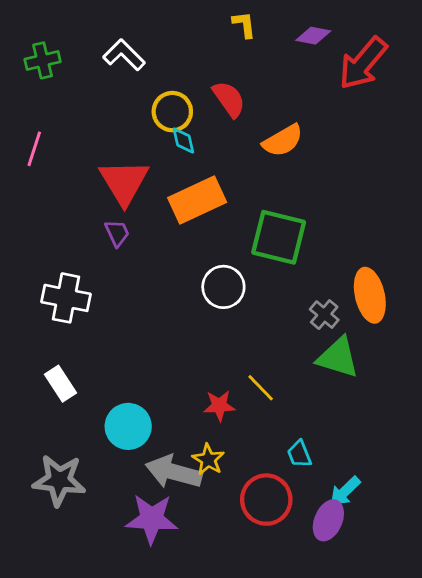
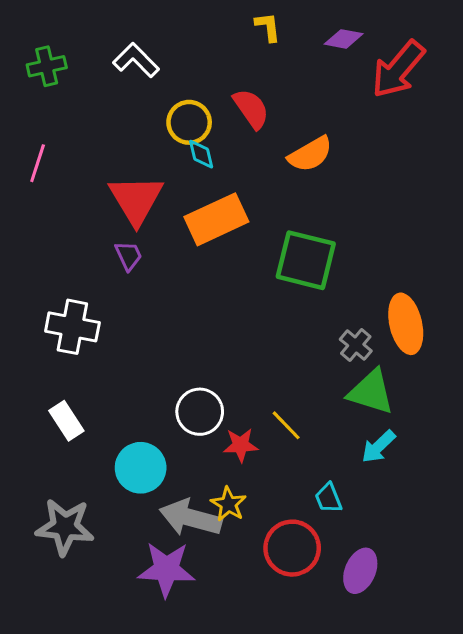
white circle: (223, 287) -> (200, 412), moved
cyan arrow: (345, 491) -> (378, 447), moved

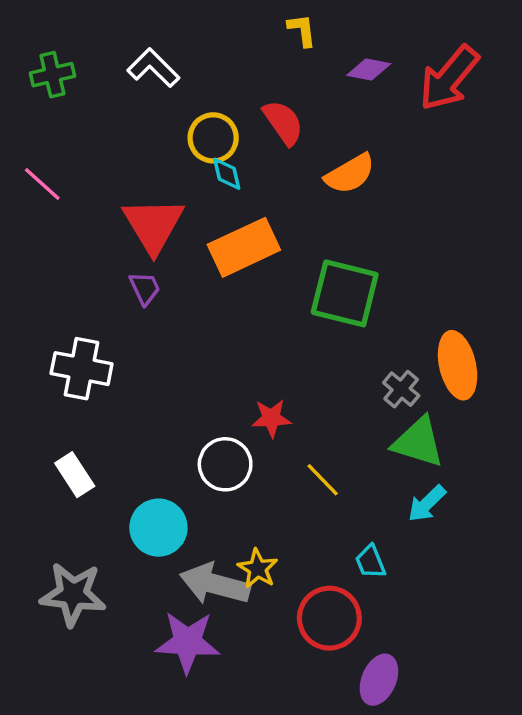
purple diamond: (344, 39) -> (369, 70), moved
pink line: (38, 163) -> (42, 184), turned -66
red star: (241, 445) -> (271, 418), moved
purple ellipse: (360, 571) -> (379, 680), moved

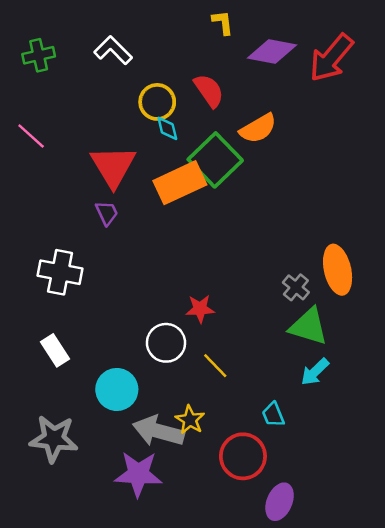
purple diamond: (369, 70) -> (272, 51), size x1.5
green square: (345, 293) -> (215, 160), moved, turned 32
yellow line: (323, 480) -> (215, 366), moved

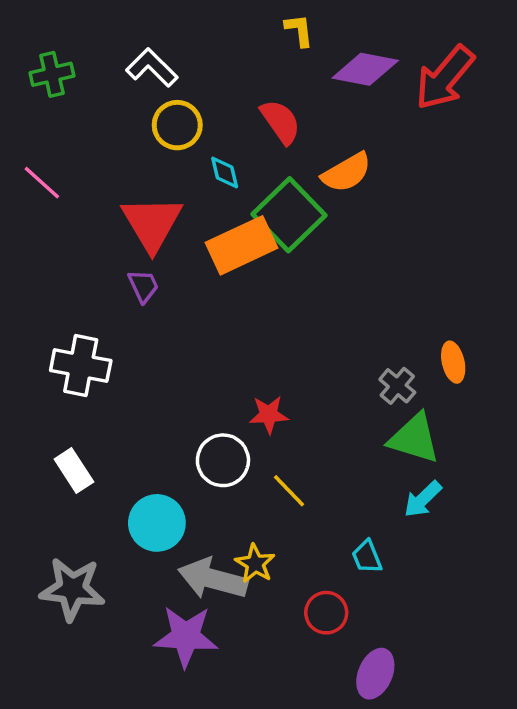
yellow circle: (157, 102) -> (177, 125), moved
orange ellipse: (338, 270) -> (453, 362), size x0.6
red circle: (243, 456) -> (326, 613), size x0.7

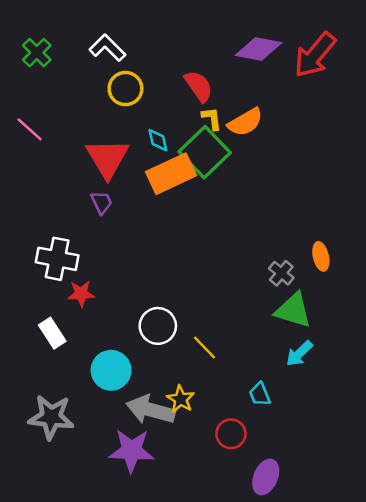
yellow L-shape: (299, 30) -> (212, 119), moved
green cross: (52, 74) -> (37, 53), turned -32
cyan diamond: (225, 173) -> (158, 140), moved
red star: (269, 415) -> (81, 294), moved

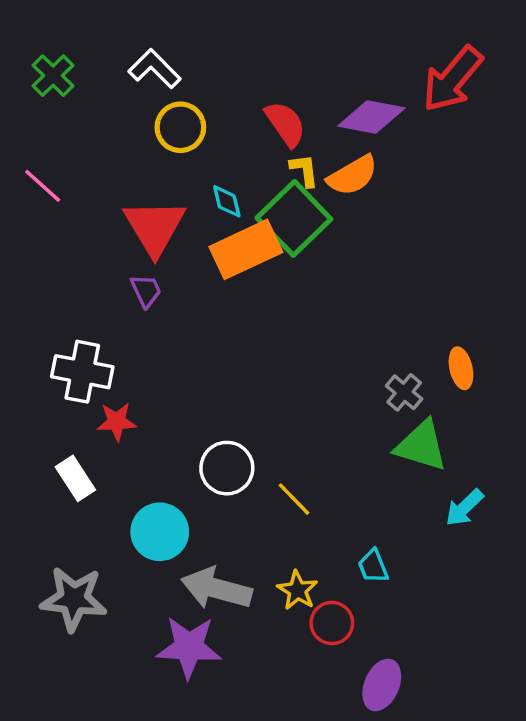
purple diamond: (259, 49) -> (371, 117), moved
cyan arrow: (299, 353) -> (464, 508), moved
yellow star: (181, 399) -> (297, 590), moved

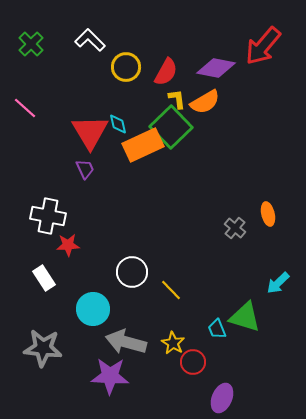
red semicircle: (285, 124) -> (166, 72), turned 64
yellow circle: (180, 127) -> (126, 67), moved
cyan diamond: (227, 201) -> (118, 124), moved
green triangle: (421, 446) -> (245, 317), moved
cyan arrow: (464, 508) -> (278, 283), moved

